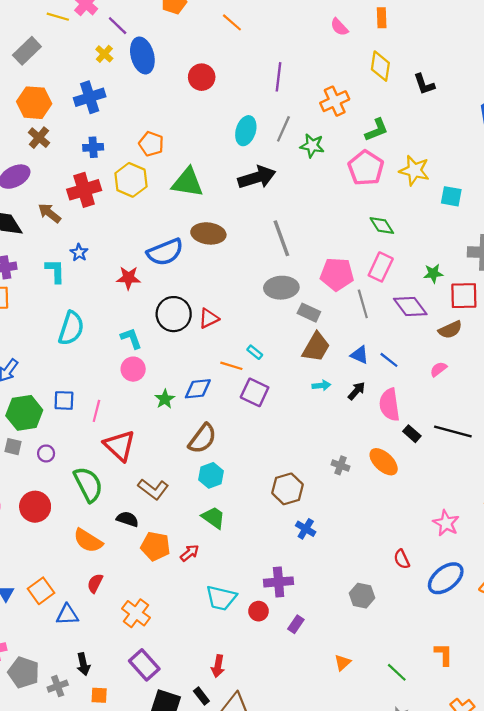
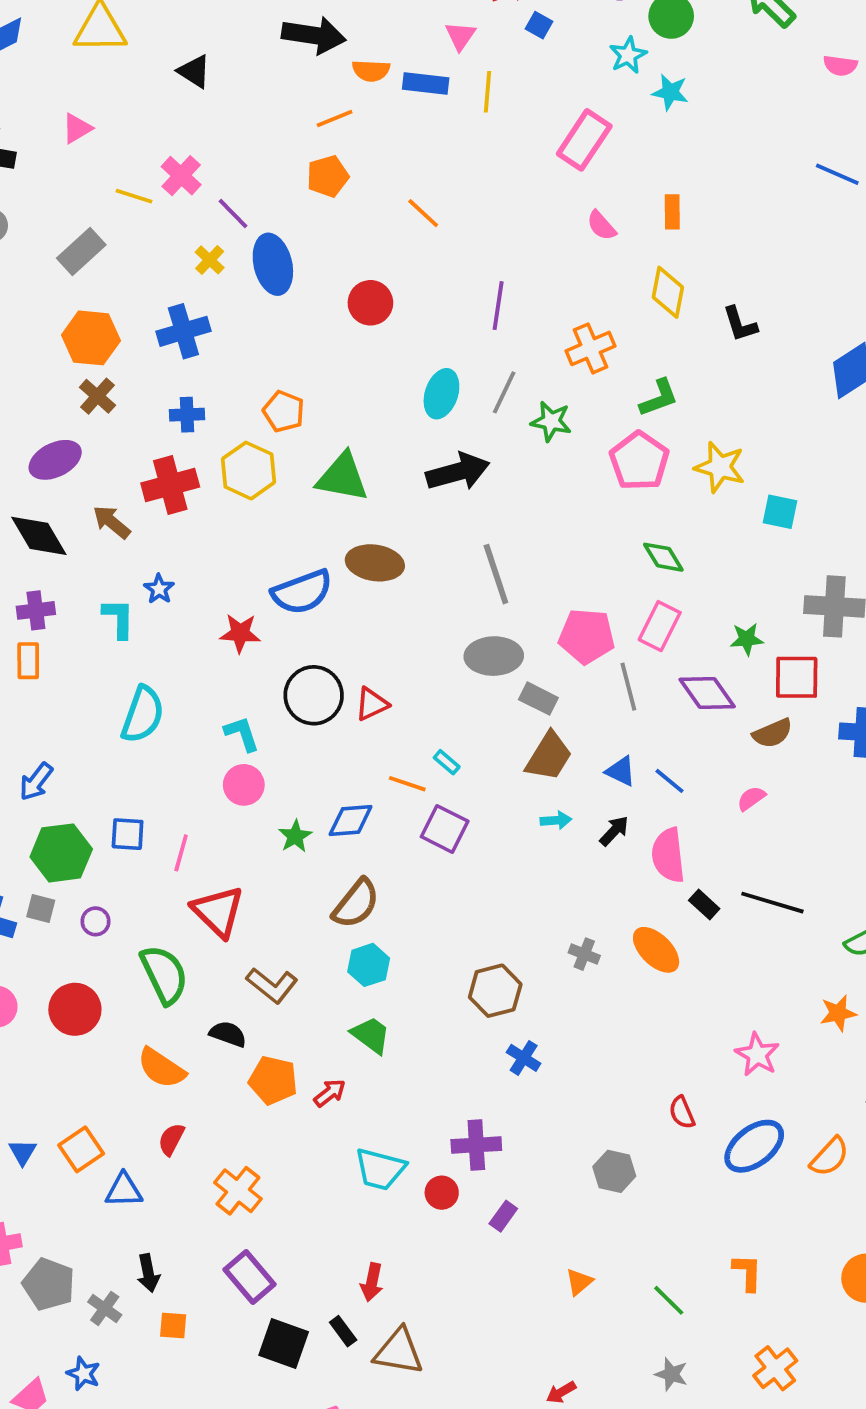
gray cross: (58, 686) -> (105, 1308), turned -36

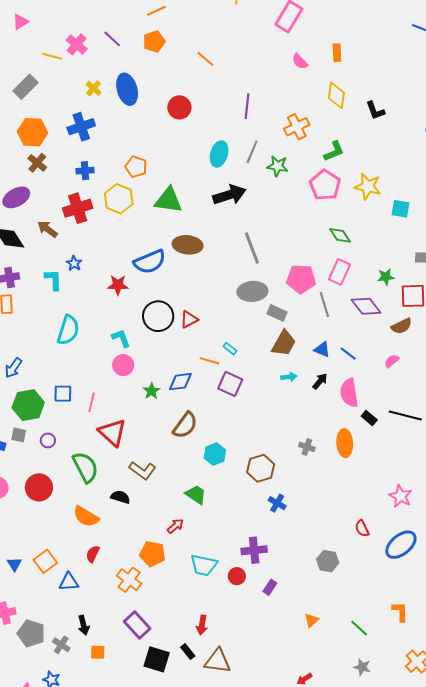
purple line: (233, 214) -> (112, 39), moved
orange ellipse: (656, 950) -> (345, 443), turned 44
cyan hexagon: (369, 965) -> (215, 454), moved
orange pentagon: (273, 1080) -> (152, 554), moved

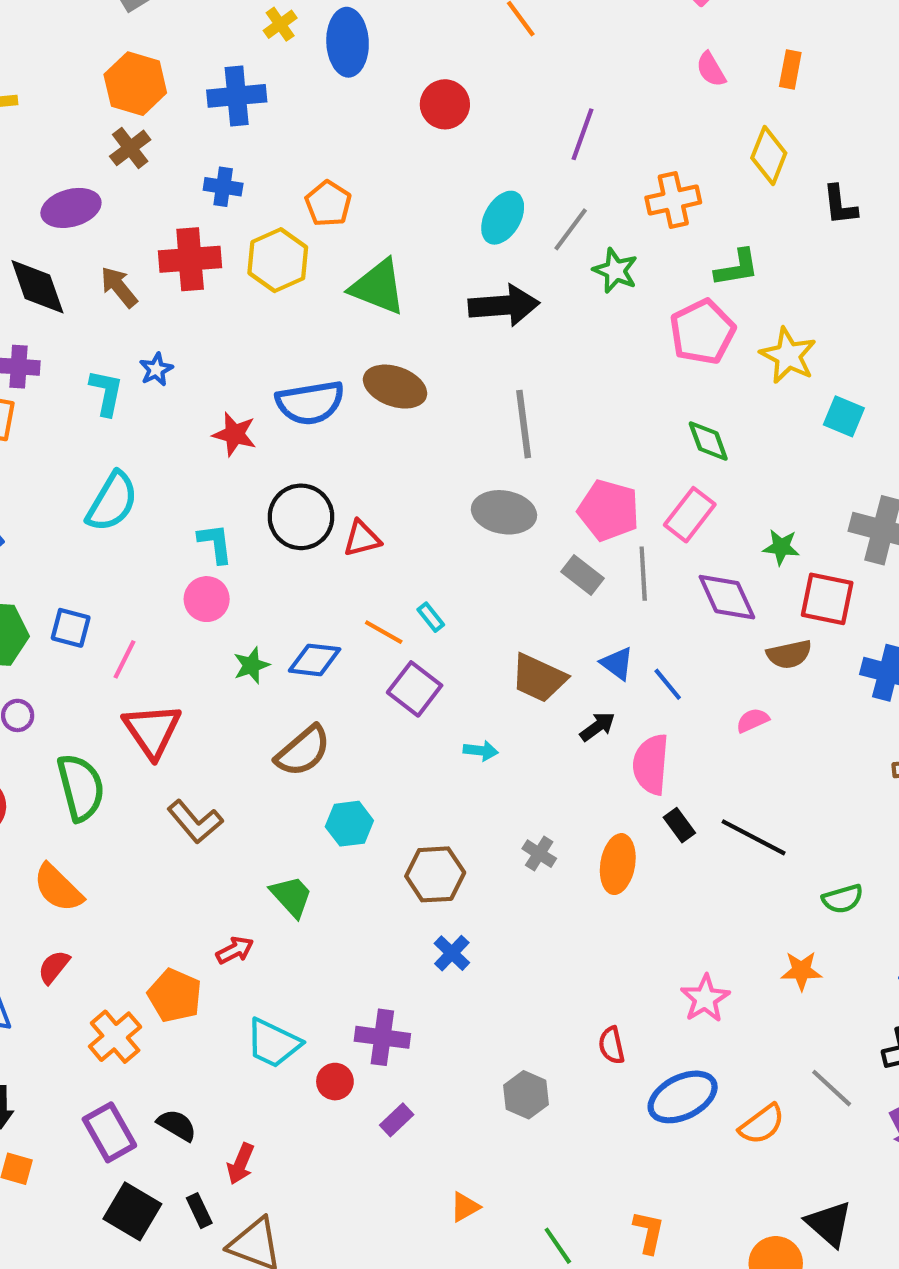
gray rectangle: (277, 313) -> (583, 575), moved
brown trapezoid: (284, 343) -> (539, 678), moved, turned 72
cyan arrow: (289, 377) -> (481, 751), moved
black semicircle: (120, 497) -> (177, 1125), moved

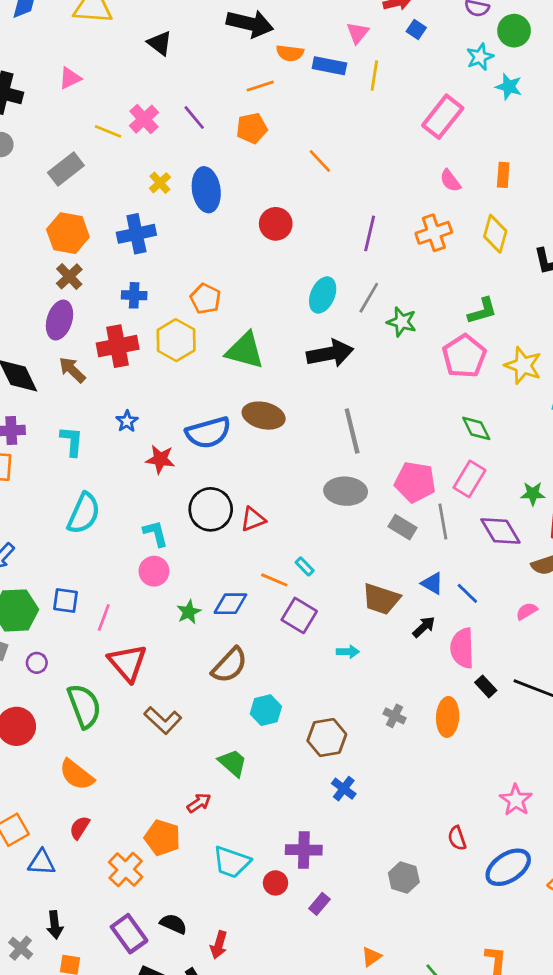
orange cross: (673, 200) -> (434, 233), moved
purple ellipse: (71, 208) -> (60, 320), moved, turned -51
blue star: (156, 369) -> (127, 421), moved

